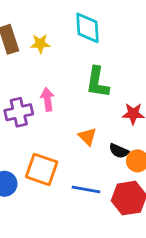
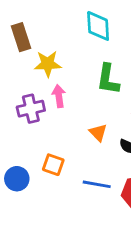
yellow star: (40, 44) -> (48, 64), moved, size x1.4
orange square: (42, 169) -> (53, 165), size x0.7

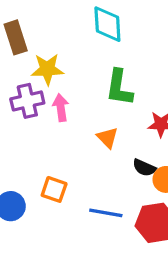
purple cross: (31, 109) -> (27, 101), moved
orange triangle: (98, 132) -> (107, 138), moved

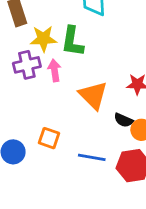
green L-shape: (119, 88) -> (72, 41), moved
orange triangle: (107, 138) -> (93, 95), size x1.6

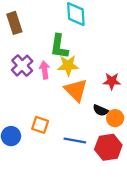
yellow star: (43, 39) -> (68, 66), moved
purple cross: (27, 65) -> (22, 66), turned -30

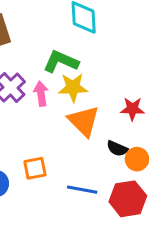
green L-shape: (59, 46) -> (61, 62), turned 105
orange square: (40, 125) -> (35, 168), turned -30

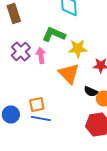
yellow star: (73, 88) -> (78, 48), moved
blue line: (82, 190) -> (41, 118), moved

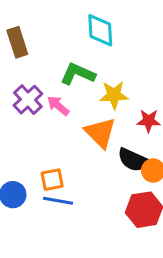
pink arrow: (41, 56) -> (58, 106), turned -42
black semicircle: (91, 92) -> (134, 160), size x1.5

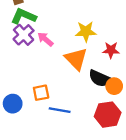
green L-shape: (78, 74) -> (24, 16), moved
blue line: (58, 201) -> (60, 110), moved

